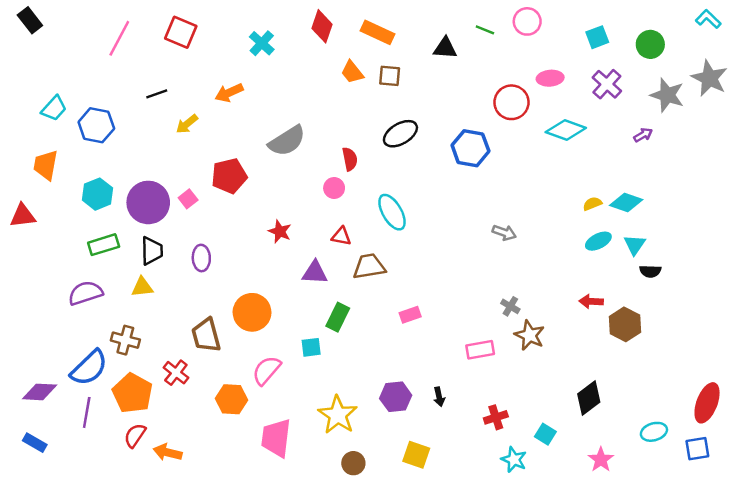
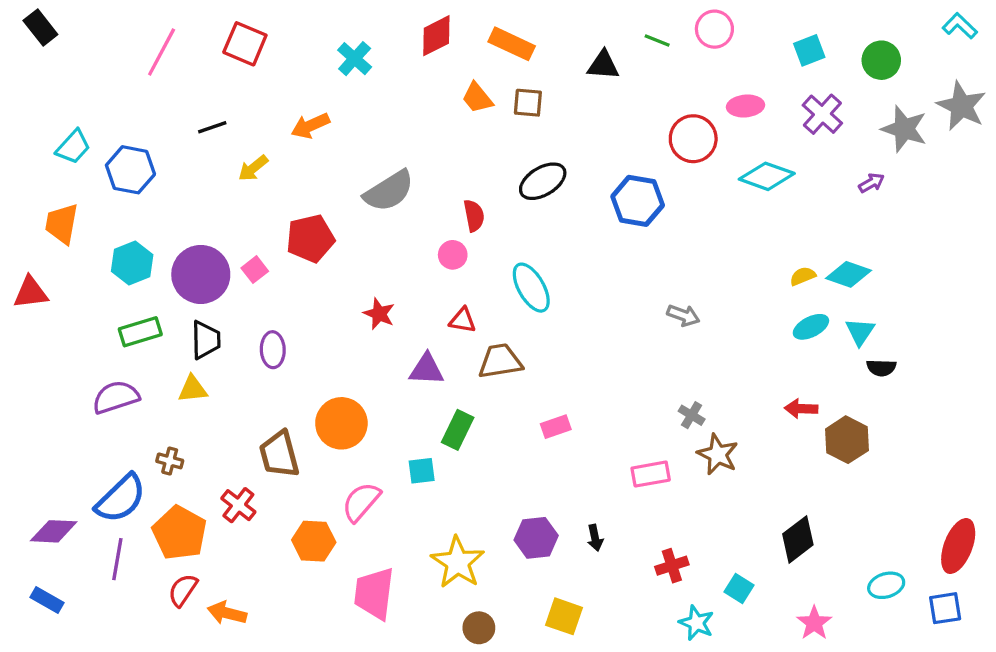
red diamond: (322, 26) -> (436, 36), turned 44
brown cross: (125, 340) -> (170, 461), size x0.7

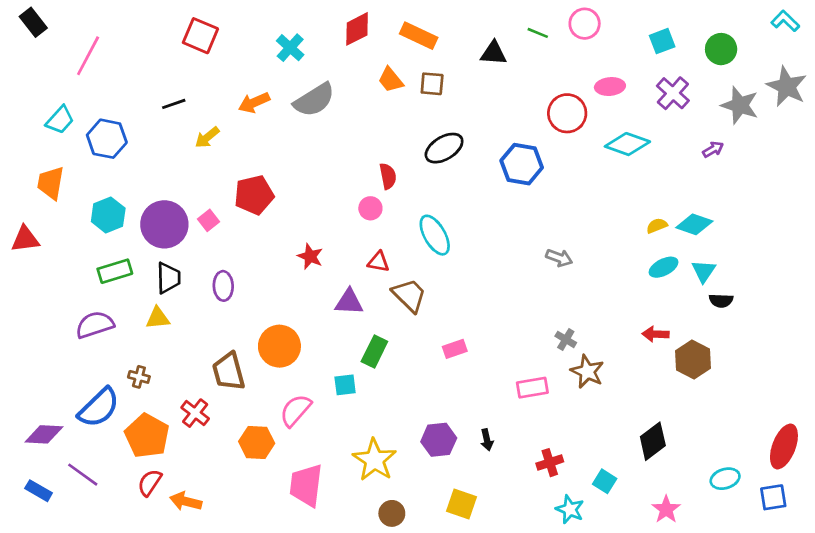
pink line: (162, 52) -> (88, 56), moved
gray semicircle: (389, 191) -> (314, 100), moved
brown trapezoid: (500, 361) -> (409, 295), turned 54
purple line: (117, 559) -> (83, 475), moved, turned -64

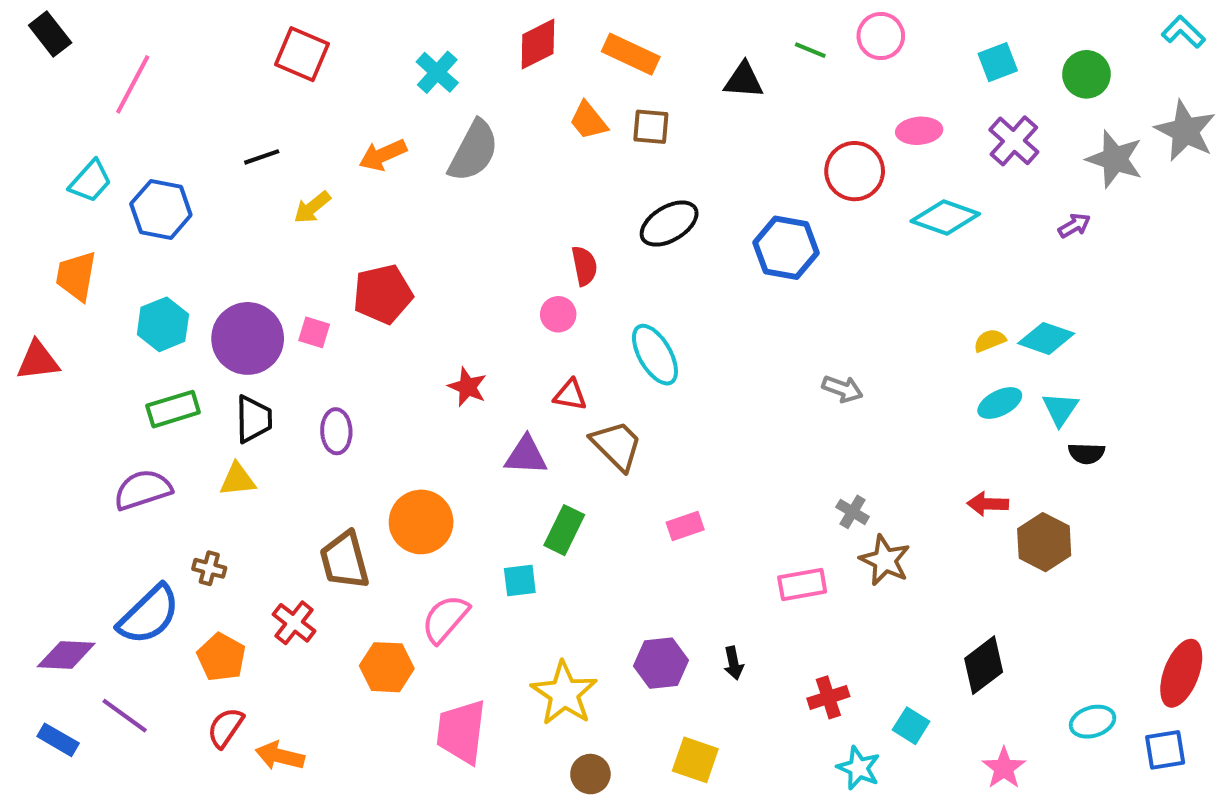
gray semicircle: (314, 100) -> (473, 151), turned -30
pink square: (209, 220) -> (314, 332), turned -35
orange pentagon: (147, 436) -> (221, 657), size x0.7

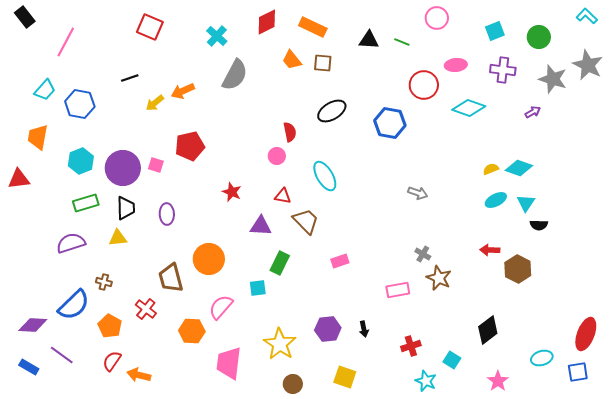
green line: (810, 50) -> (402, 42), moved
purple cross: (1014, 141) -> (503, 70), turned -35
orange arrow: (383, 155) -> (183, 91), moved

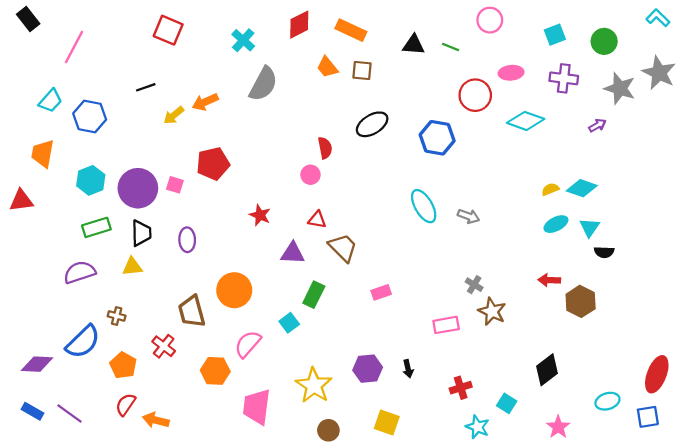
cyan ellipse: (325, 176) -> (424, 206), moved
cyan square: (258, 288) -> (289, 323), turned -30
purple line: (62, 355) -> (69, 413), moved

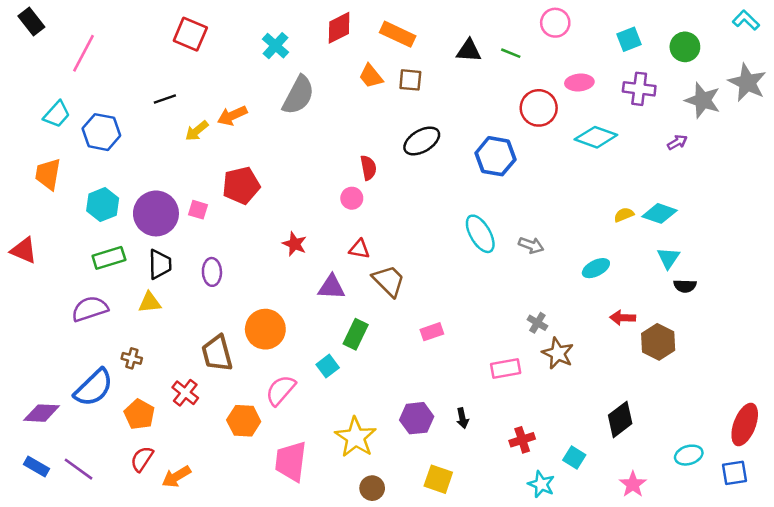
red triangle: (21, 201) -> (24, 250), moved, turned 30
cyan ellipse: (556, 224) -> (596, 268), moved
orange arrow: (156, 420) -> (176, 477), turned -45

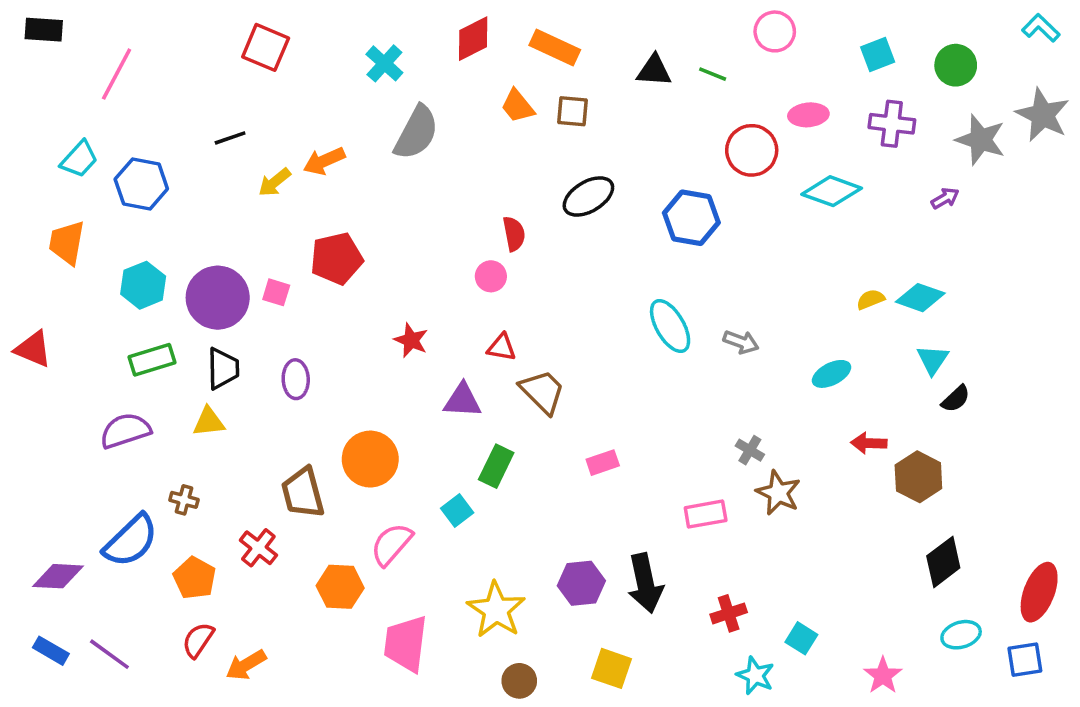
black rectangle: (31, 21) -> (44, 30), turned -48
black semicircle: (685, 286) -> (956, 399), turned -45
black arrow: (462, 418) -> (645, 583), size x2.0
black diamond: (620, 419) -> (943, 562), moved

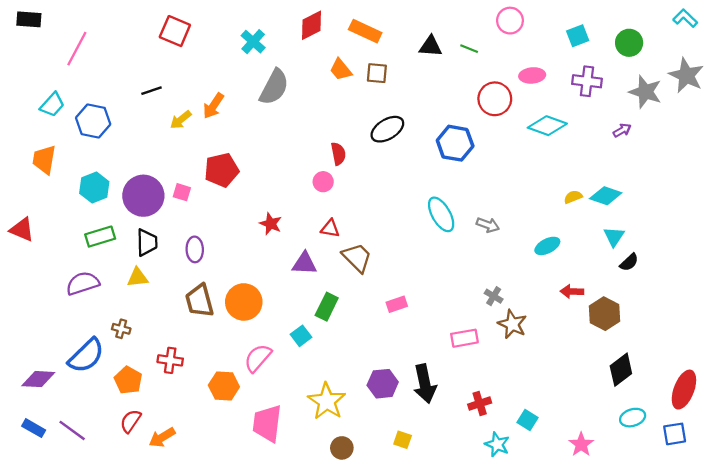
orange arrow: (324, 161) -> (213, 106), turned -32
brown trapezoid: (303, 493) -> (199, 301), moved
red cross: (258, 548) -> (170, 360), turned -30
yellow square: (612, 668) -> (403, 440), size x0.7

